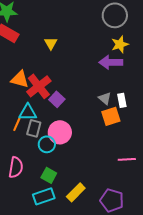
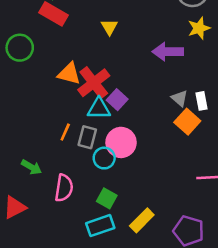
purple arrow: (111, 62) -> (168, 52), moved
cyan triangle: (28, 112) -> (99, 109), moved
orange square: (111, 116) -> (187, 122), turned -30

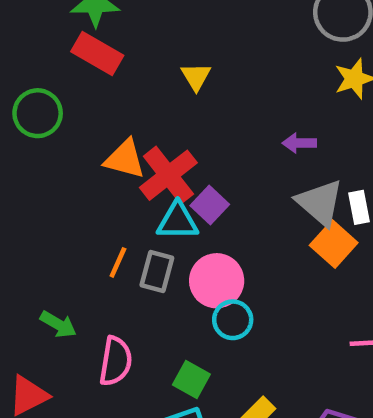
purple arrow: (168, 52) -> (299, 143), moved, size x0.6
gray triangle: (179, 98) -> (320, 203), size x1.6
cyan circle: (104, 158) -> (233, 320), moved

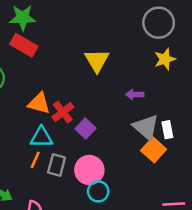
yellow triangle: (196, 76) -> (97, 60), moved, size x1.5
red cross: (168, 175) -> (63, 112), size x0.7
cyan triangle: (178, 221) -> (41, 137), moved

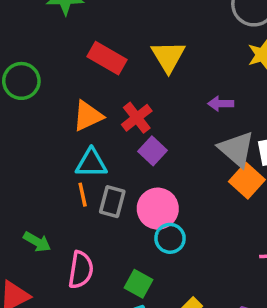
red rectangle: (24, 45) -> (107, 58), moved
orange triangle: (39, 103) -> (88, 116), turned -40
red cross: (63, 112) -> (137, 118), moved
orange line: (35, 160) -> (83, 195), turned -36

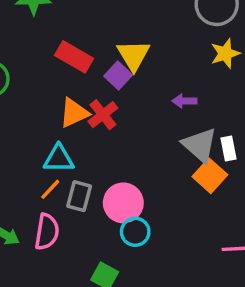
orange triangle: (88, 116) -> (74, 113), moved
purple square: (153, 151) -> (118, 76), moved
orange line: (83, 195) -> (50, 189), turned 55
pink semicircle: (81, 270) -> (47, 232), moved

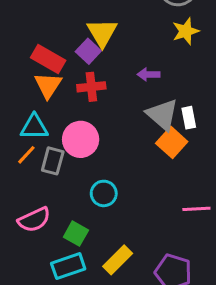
red rectangle: (74, 57) -> (48, 59), moved
orange triangle: (74, 113) -> (48, 85), turned -32
red cross: (103, 115) -> (91, 87), moved, turned 32
pink circle: (123, 203) -> (81, 139), moved
pink semicircle: (47, 232) -> (34, 220), moved, turned 56

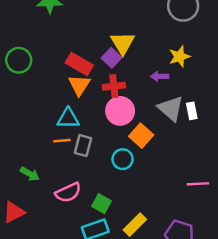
yellow star: (186, 31) -> (179, 57), moved
pink circle: (81, 139) -> (120, 111), moved
orange square: (172, 142) -> (141, 136), moved
orange line: (26, 155) -> (62, 141), turned 42
cyan circle: (104, 193) -> (123, 159), moved

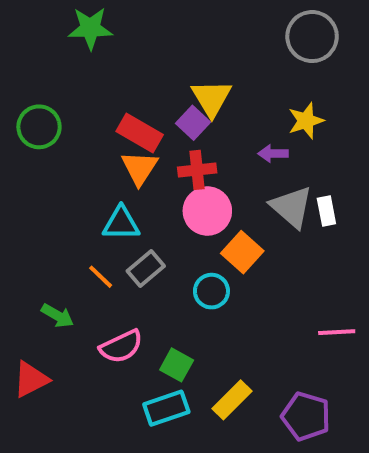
orange line: (62, 141) -> (101, 277), moved, turned 49
gray rectangle: (83, 146) -> (146, 269), turned 35

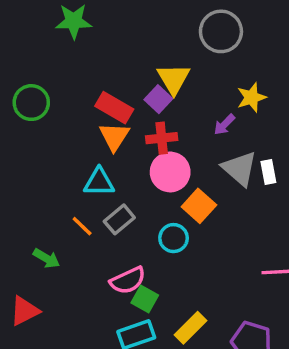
gray circle: (312, 37) -> (221, 31), moved
purple arrow: (273, 154) -> (224, 125), turned -45
pink semicircle: (121, 347) -> (128, 280), moved

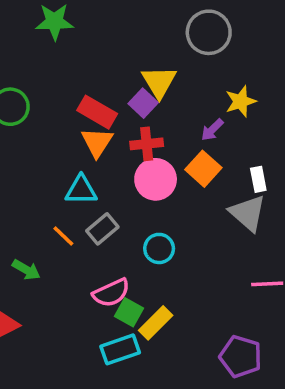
gray triangle: (240, 169) -> (248, 213), moved
orange square: (199, 206) -> (203, 169), moved
yellow rectangle: (190, 328) -> (156, 323), moved

